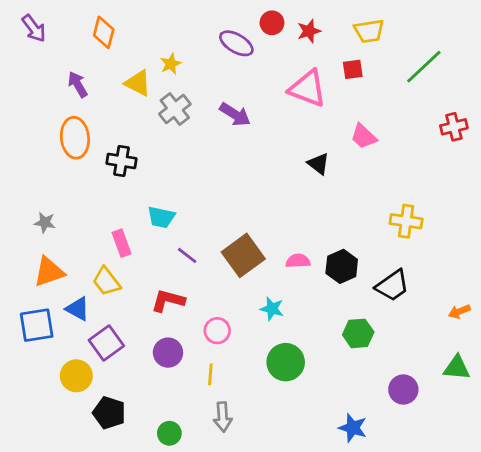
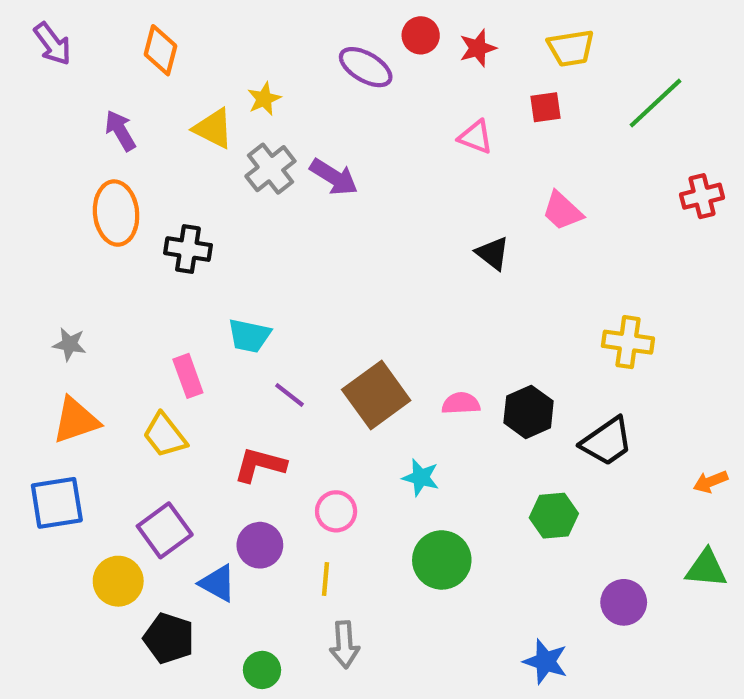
pink triangle: (308, 88) -> (476, 137), size x0.6
purple arrow: (235, 114) -> (334, 177), moved
blue triangle: (78, 309) -> (218, 583), moved

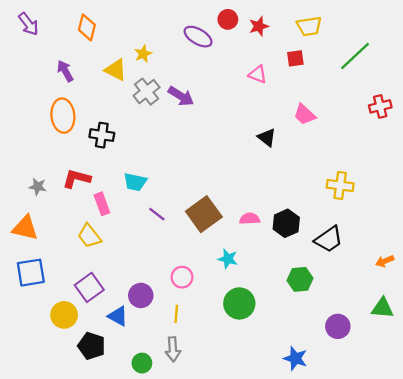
orange triangle: (76, 420) -> (25, 228), moved, turned 32
red L-shape: (260, 465) -> (77, 179), moved
gray arrow: (344, 645) -> (173, 349), moved

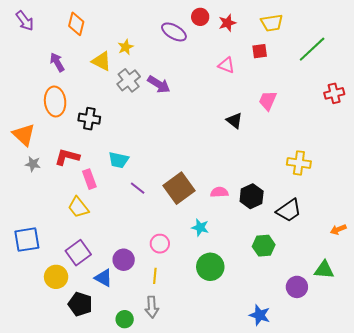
pink trapezoid: (305, 114) -> (268, 100), turned 70
orange triangle: (25, 228) -> (24, 135), moved, turned 30
green triangle: (382, 308) -> (324, 270), moved

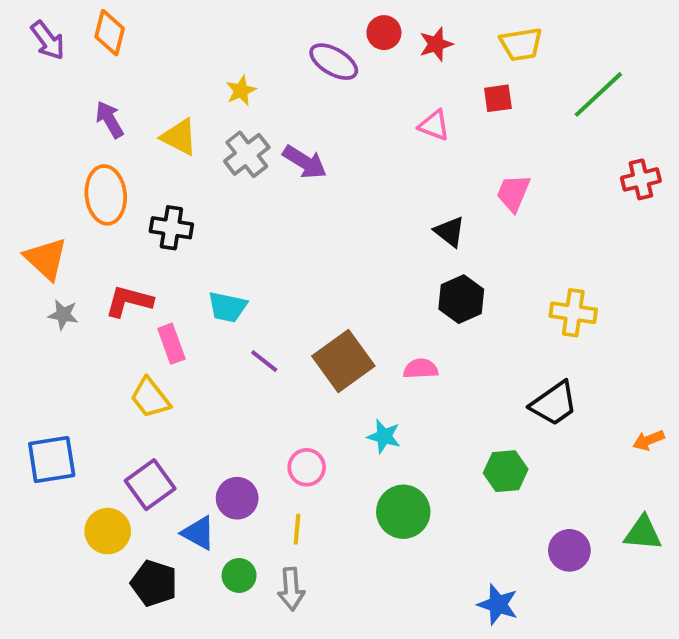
orange diamond: (76, 24) -> (110, 33), moved
yellow triangle: (101, 61) -> (179, 137), moved
black hexagon: (252, 196) -> (461, 299), moved
green triangle: (324, 270) -> (643, 533), moved
green circle: (125, 319) -> (239, 575), moved

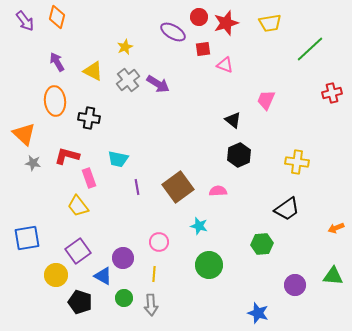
red star: (436, 44) -> (226, 23), size x1.4
red square: (498, 98) -> (203, 49), moved
purple line: (264, 361) -> (137, 187), turned 42

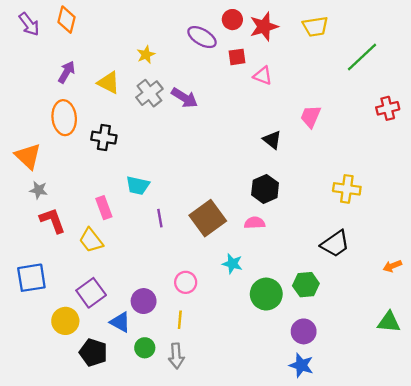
purple arrow: (57, 62) -> (66, 72), turned 60
black hexagon: (239, 155) -> (265, 189), moved
red L-shape: (67, 156) -> (52, 220), moved, turned 55
green circle: (209, 265) -> (266, 294), moved
purple circle: (295, 285) -> (304, 331), moved

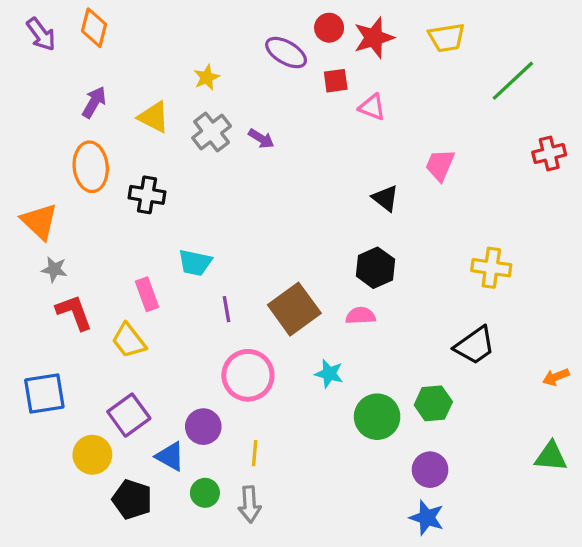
purple arrow: (184, 98) -> (261, 139), size x0.7
pink circle: (186, 282) -> (248, 375), moved, size x1.6

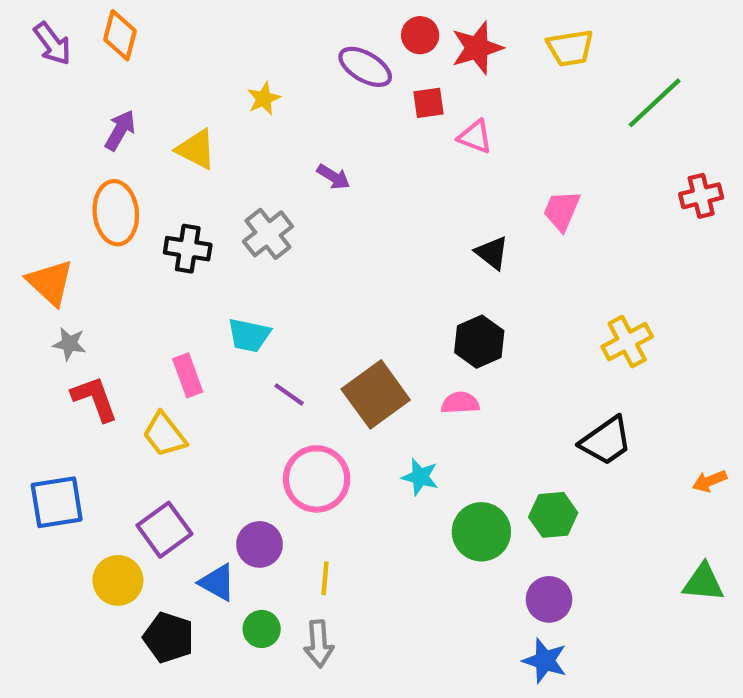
gray cross: (212, 132) -> (268, 234), moved
yellow cross: (491, 268) -> (627, 342), turned -36
purple line: (226, 309) -> (289, 394), turned -45

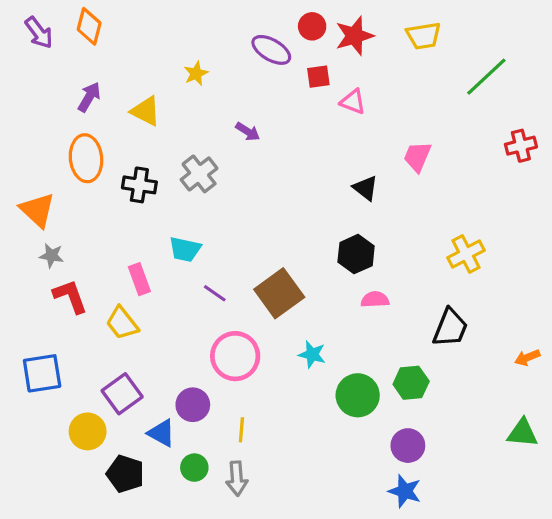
pink semicircle: (460, 403) -> (375, 300), moved
black trapezoid: (606, 441) -> (450, 328), turned -33

